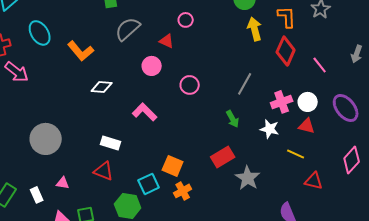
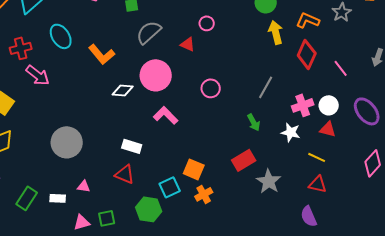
orange L-shape: (287, 17) -> (308, 20), turned -65
pink circle: (152, 66) -> (156, 75), moved, size x1.6
red triangle: (314, 181) -> (318, 184), moved
white rectangle: (37, 195) -> (58, 198), turned -63

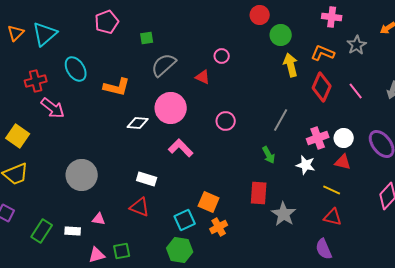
orange L-shape: (102, 54) -> (117, 87), turned -36
pink line: (341, 68) -> (356, 91), moved
red rectangle: (244, 160) -> (259, 193), turned -55
green hexagon: (149, 209) -> (180, 250), moved

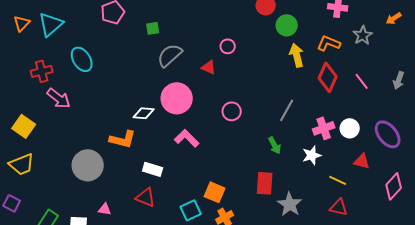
orange L-shape: (117, 87) -> (123, 139), moved
red triangle: (343, 162) -> (362, 161), moved
white star: (306, 165) -> (312, 155), turned -30

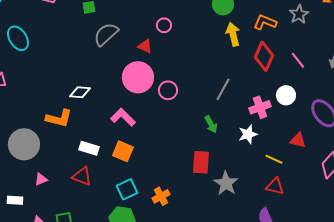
pink circle: (177, 98) -> (138, 77), moved
white circle: (350, 128) -> (286, 95), moved
orange square: (215, 192) -> (123, 151), moved
pink triangle: (105, 209) -> (41, 179), moved, turned -32

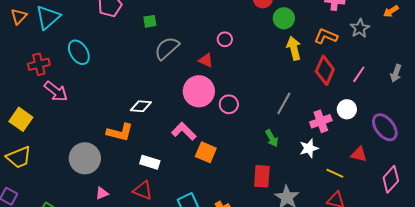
pink line: (298, 60) -> (359, 74), turned 72
orange square: (123, 151) -> (206, 152), moved

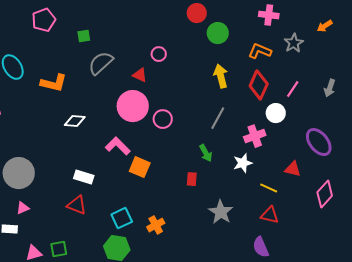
yellow arrow: (294, 48) -> (221, 76), moved
white circle: (347, 109) -> (276, 113), moved
orange L-shape: (120, 132) -> (54, 83), moved
red rectangle: (262, 176) -> (192, 179), moved, size x0.6
pink triangle: (102, 193) -> (23, 208), moved

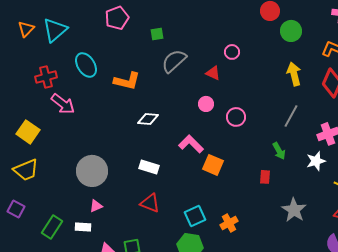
pink circle: (133, 106) -> (206, 104), size x0.5
white rectangle: (84, 177) -> (149, 167), moved

